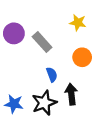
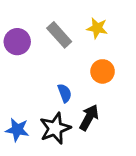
gray rectangle: (42, 42) -> (59, 35), moved
black arrow: (71, 94) -> (89, 117), turned 36

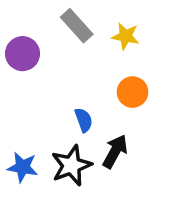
gray rectangle: (59, 35) -> (77, 26), moved

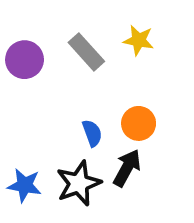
gray rectangle: (77, 26) -> (86, 52), moved
orange circle: (133, 92) -> (139, 123), moved

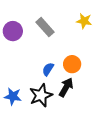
yellow star: (139, 40) -> (84, 21), moved
blue semicircle: (92, 133) -> (48, 69), turned -128

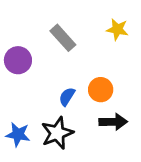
purple circle: (13, 31) -> (18, 60), moved
black arrow: (66, 87) -> (113, 122), moved, turned 60

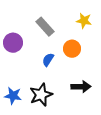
orange circle: (101, 90) -> (72, 49), moved
blue semicircle: (67, 97) -> (48, 60), moved

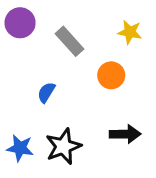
purple circle: (13, 43) -> (20, 23), moved
blue semicircle: (48, 60) -> (46, 92), moved

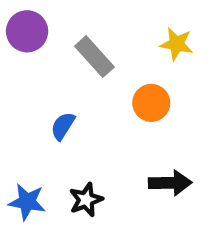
black star: (63, 146) -> (86, 200), size x0.7

